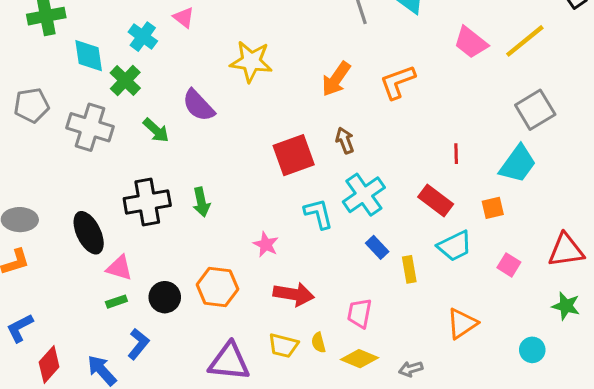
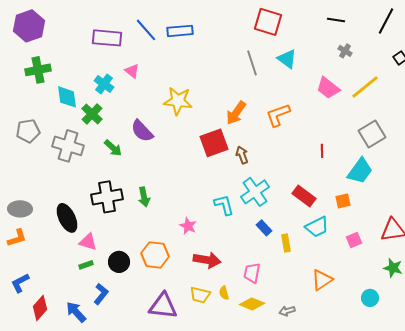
red line: (456, 154) -> (322, 151), moved
red square: (294, 155) -> (214, 143), moved
pink square: (509, 265) -> (354, 240), turned 35

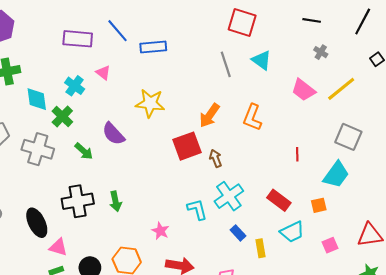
blue rectangle: (180, 31) -> (153, 47), moved
orange L-shape: (278, 115) -> (252, 117), turned -48
gray square: (372, 134) -> (348, 137), turned -36

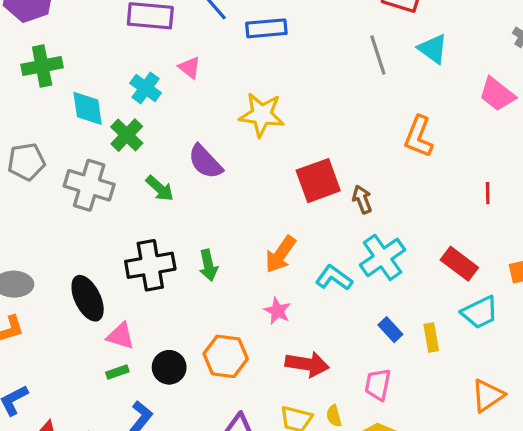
orange arrow: (209, 115) -> (281, 254), moved
cyan L-shape: (197, 209) -> (334, 278), turned -40
blue rectangle: (238, 233) -> (390, 330), moved

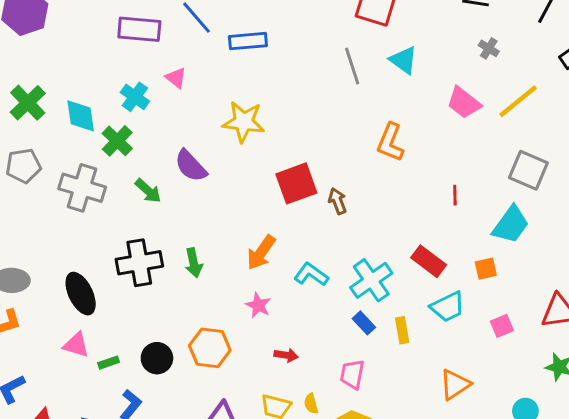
green cross: (42, 66) -> (28, 103), moved, turned -33
cyan cross: (383, 257) -> (371, 280), moved
pink triangle: (120, 336) -> (76, 345), moved
red arrow: (307, 364) -> (286, 355), size x0.6

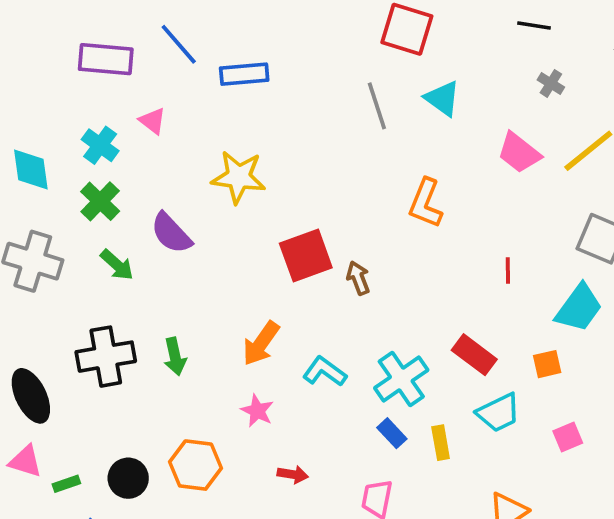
green cross: (117, 141) -> (100, 201), moved

